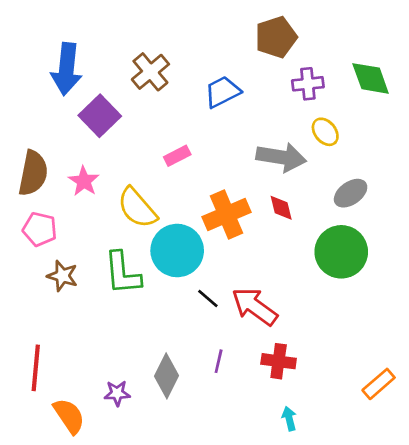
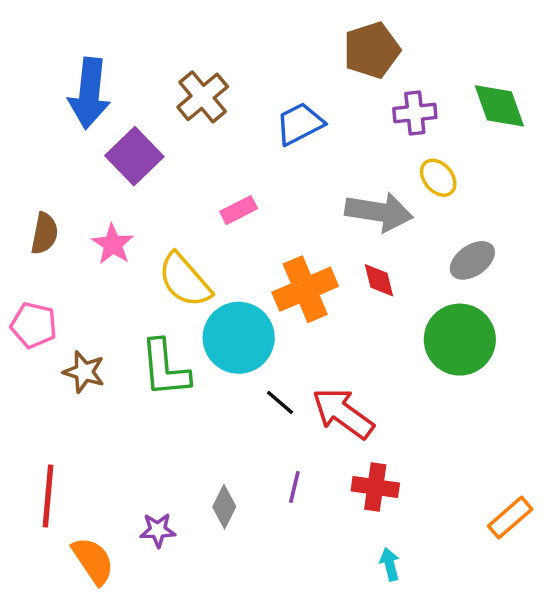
brown semicircle: (33, 173) -> (44, 233), size x0.7
pink pentagon: (40, 229) -> (34, 325), moved
gray diamond: (166, 376) -> (224, 507), size x0.7

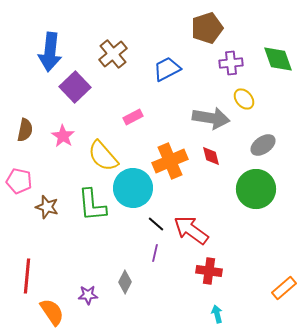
purple line: (294, 487) -> (155, 253), moved

